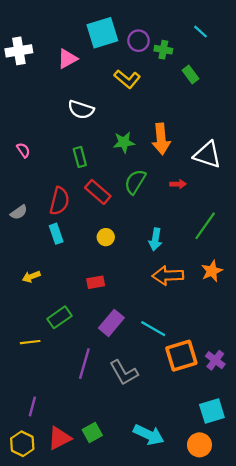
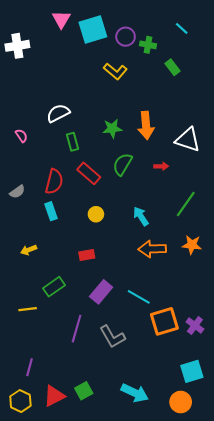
pink triangle: (67, 59) -> (61, 19), moved, turned -30
white semicircle: (81, 110) -> (58, 113), moved, turned 135
cyan arrow: (155, 239) -> (141, 216), turned 138
orange star: (212, 271) -> (192, 245), turned 30

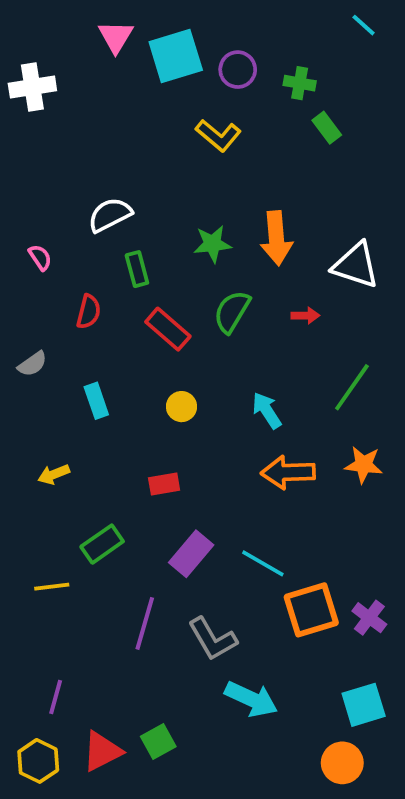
cyan line: (182, 28) -> (364, 25), moved
green cross: (148, 45) -> (300, 83), moved
red semicircle: (54, 182) -> (89, 312), moved, size x0.7
cyan arrow: (135, 393) -> (251, 699), moved

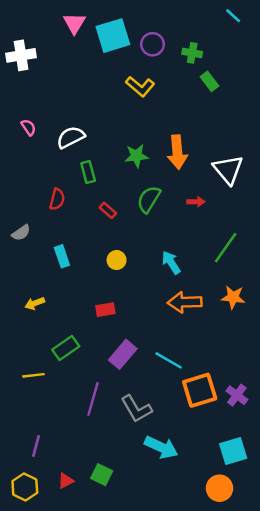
pink semicircle: (40, 257) -> (29, 127), moved
white triangle: (356, 265) -> (228, 169), turned 32
red rectangle: (168, 329) -> (108, 210), size x0.6
green square: (158, 742) -> (102, 475), turned -35
red triangle: (102, 751) -> (66, 481), size x0.6

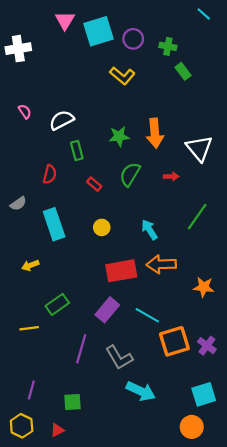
cyan rectangle: (62, 256) -> (54, 224), size x1.6
orange star: (233, 297) -> (204, 287), moved
red rectangle: (105, 310) -> (121, 271), moved, size x1.8
green square: (102, 475) -> (72, 402), moved, turned -30
red triangle: (66, 481) -> (57, 430), moved

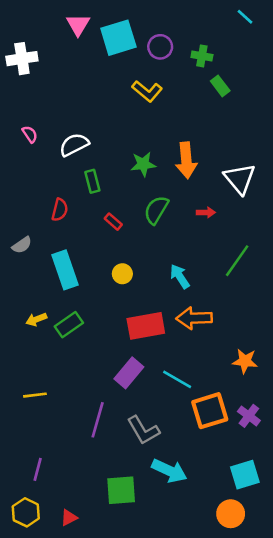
orange star: (204, 287) -> (245, 361), moved
green rectangle: (57, 304) -> (69, 325), moved
green square: (72, 402) -> (121, 490), moved, size x1.4

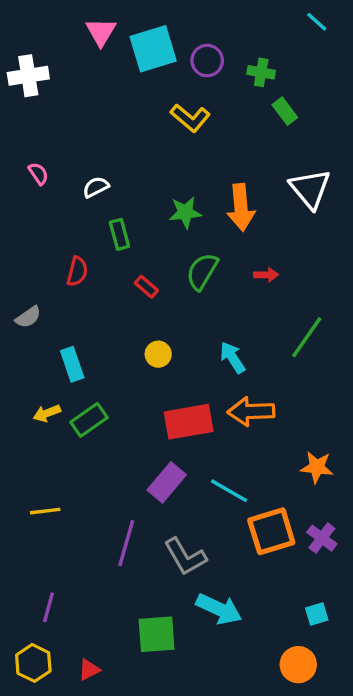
white semicircle: (74, 145) -> (96, 187), size x0.7
white triangle: (240, 179) -> (310, 189), moved
cyan rectangle: (65, 270) -> (72, 364), moved, size x0.7
cyan square: (245, 475) -> (317, 614), size x0.6

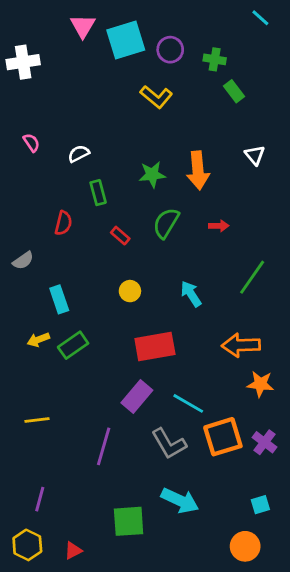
white triangle: (310, 189) -> (255, 155), size x0.6
orange arrow: (251, 412) -> (241, 345), moved
gray L-shape: (185, 557) -> (169, 444), moved

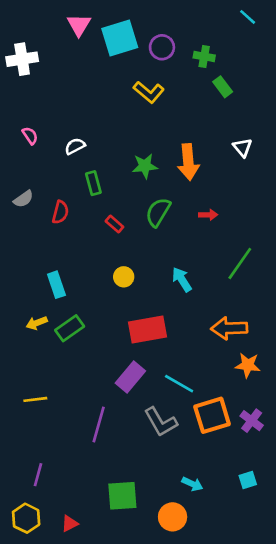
gray semicircle: (23, 261) -> (23, 199), moved
cyan arrow: (180, 501) -> (192, 484), moved, size x0.6
orange circle: (245, 546) -> (173, 517), moved

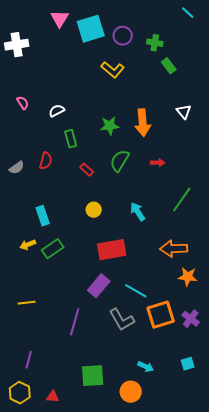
gray semicircle: (23, 199) -> (17, 168), moved
red triangle: (70, 523) -> (53, 397), turned 32

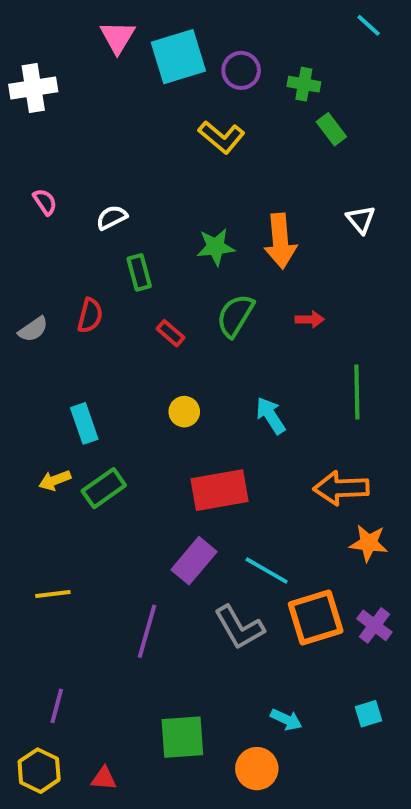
green line: (182, 200) -> (357, 392), turned -36

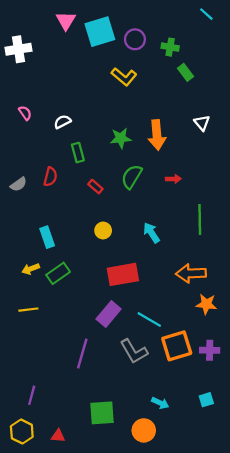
yellow line: (53, 594) -> (28, 310), moved
purple cross: (374, 625) -> (210, 350), turned -36

